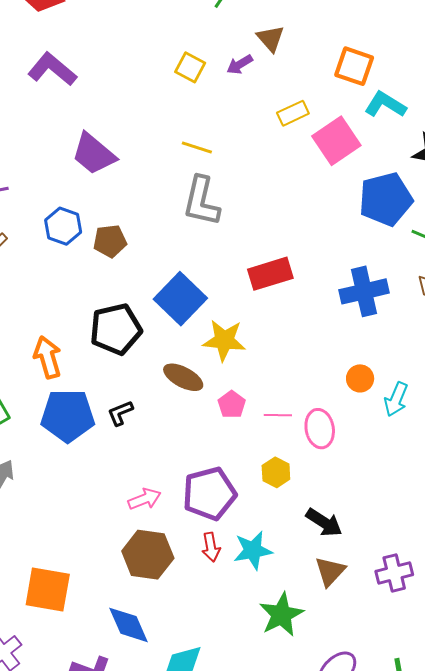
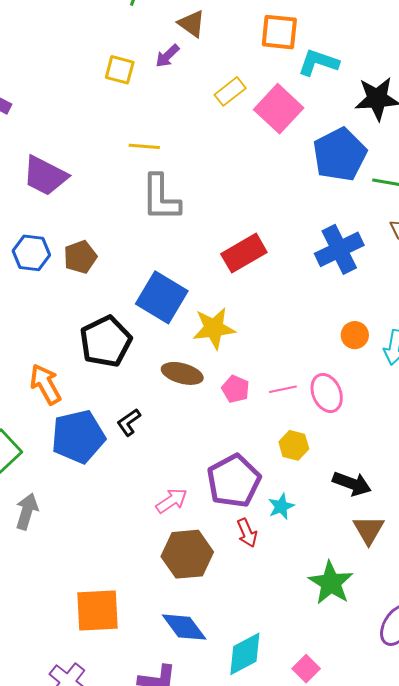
cyan star: (253, 550) -> (281, 506), moved, size x0.7

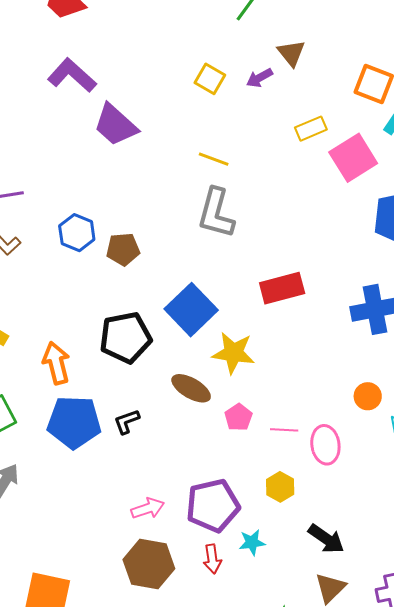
purple trapezoid: (45, 176) -> (115, 125), moved

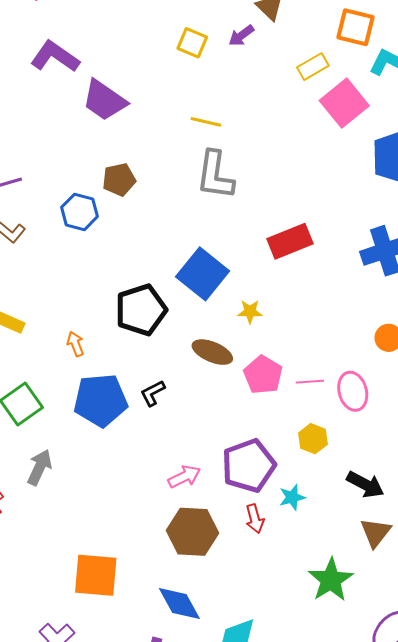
yellow rectangle: (311, 129) -> (313, 67), moved
brown pentagon: (123, 249) -> (119, 180), moved
yellow star: (233, 353) -> (250, 312), size x0.6
orange arrow: (56, 363) -> (75, 344), size x0.6
pink pentagon: (238, 417) -> (263, 375), size x1.4

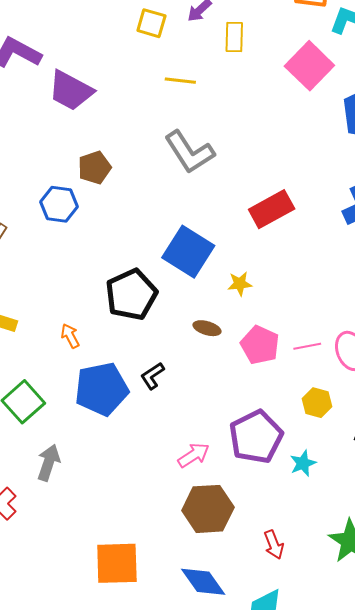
yellow rectangle: (313, 67) -> (234, 37), moved, turned -52
yellow line: (206, 122) -> (180, 81), moved
gray L-shape: (215, 175) -> (189, 152), turned -34
brown ellipse: (212, 352) -> (207, 328), size x0.7
red arrow: (255, 519) -> (274, 545), moved

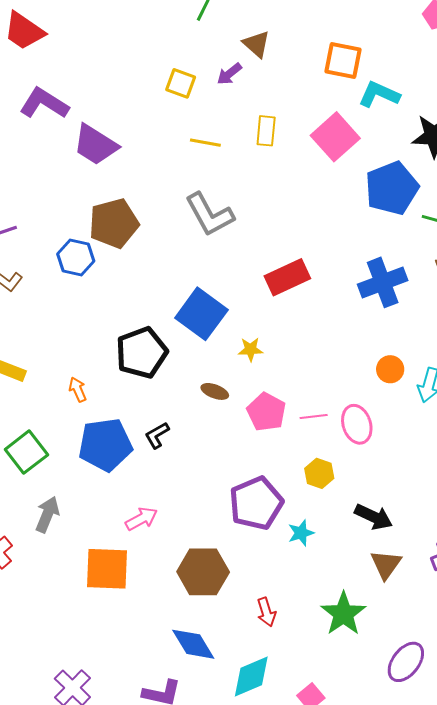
yellow rectangle: (234, 37) -> (266, 131), moved
brown pentagon: (94, 168) -> (114, 223), size x1.5
pink arrow: (194, 455) -> (141, 519), moved
orange square: (117, 563) -> (107, 569), moved

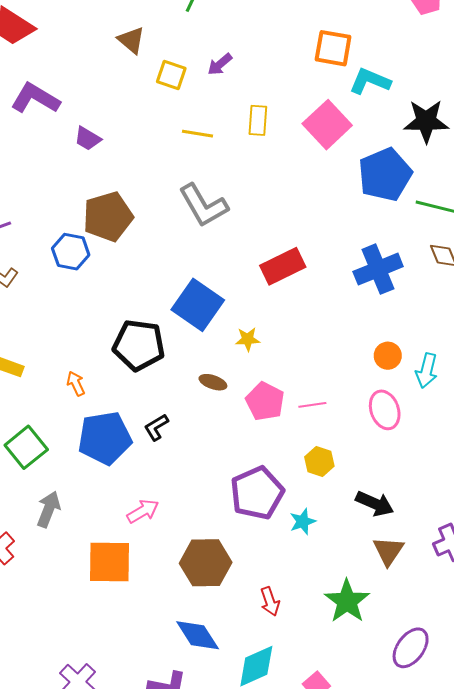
brown triangle: (256, 44) -> (131, 40), moved
purple trapezoid: (95, 145) -> (88, 139), size x0.6
black pentagon: (142, 353) -> (139, 345), turned 30
pink ellipse: (357, 424) -> (385, 410), moved

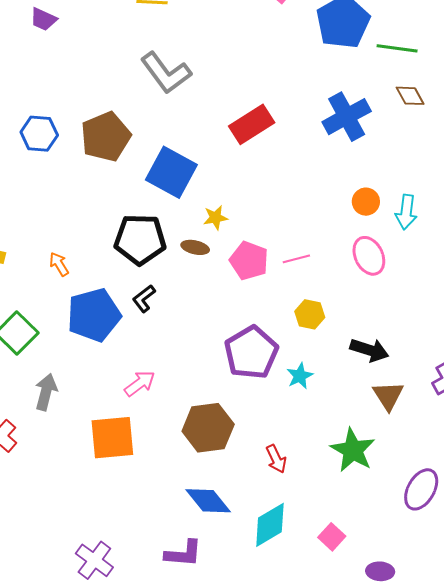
brown pentagon: (108, 217) -> (106, 137), moved
yellow star: (248, 339) -> (215, 218), moved
black pentagon: (139, 345) -> (140, 239), moved

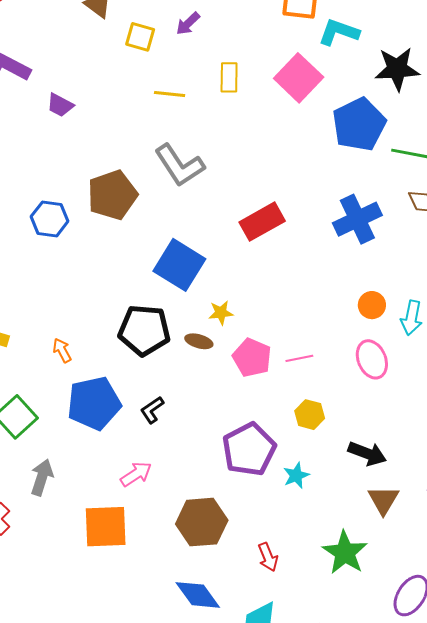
brown pentagon: (106, 137) -> (112, 195), moved
black L-shape: (144, 299) -> (152, 410), moved

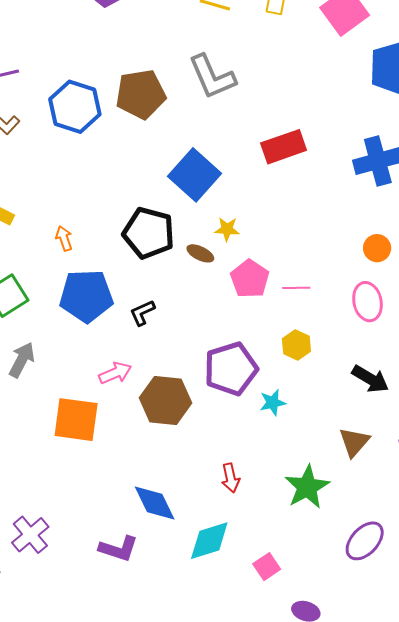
blue hexagon: (50, 219) -> (75, 107), size x1.4
black arrow: (367, 453) -> (370, 379), moved
brown hexagon: (202, 522) -> (166, 400), moved

